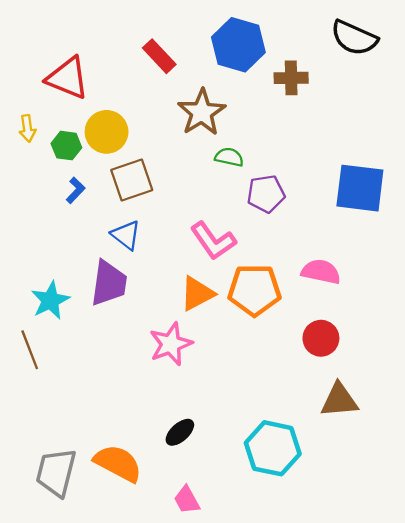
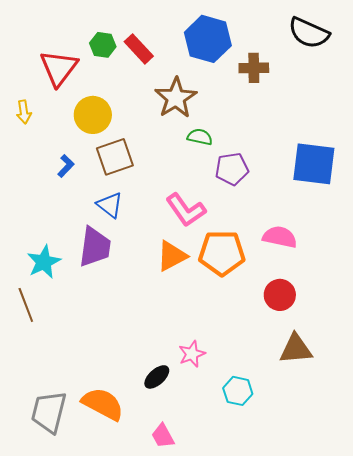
red triangle: (68, 78) -> (59, 68), turned 45
green hexagon: (66, 146) -> (103, 45), moved
pink star: (171, 344) -> (192, 354), moved, size x0.7
cyan hexagon: (273, 448) -> (238, 391), size x0.6

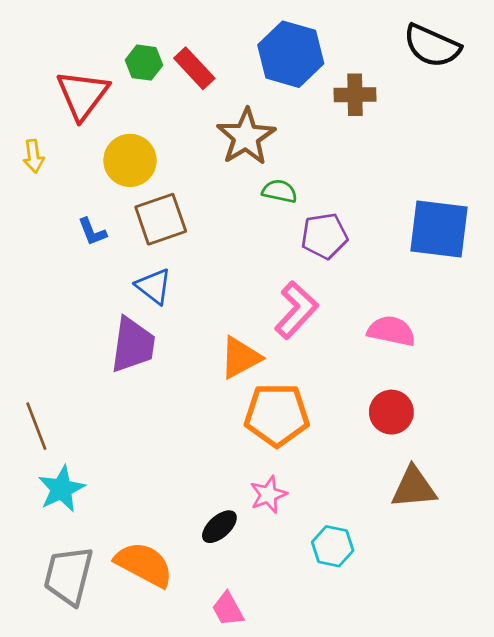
blue L-shape: (66, 166) -> (92, 232), turned 115
pink L-shape: (186, 210) -> (296, 310), moved, turned -102
orange pentagon: (222, 253) -> (277, 415), moved
cyan star: (44, 262) -> (61, 489), moved

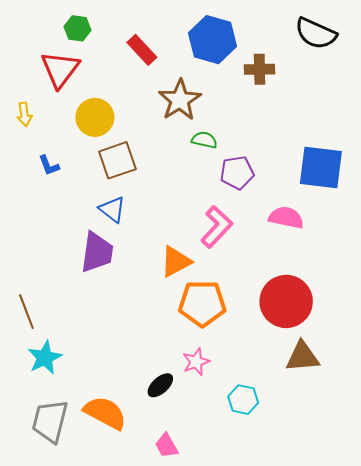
green hexagon: (144, 63) -> (78, 28), moved
blue L-shape: (92, 232) -> (49, 165), moved
pink semicircle: (391, 331) -> (286, 218), moved
red circle: (391, 412) -> (286, 301), size x1.6

